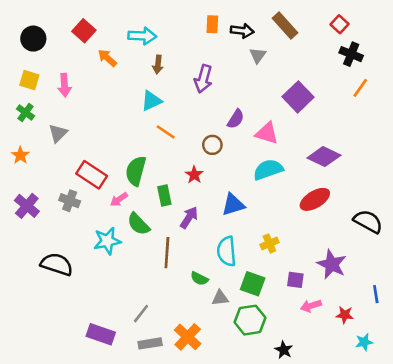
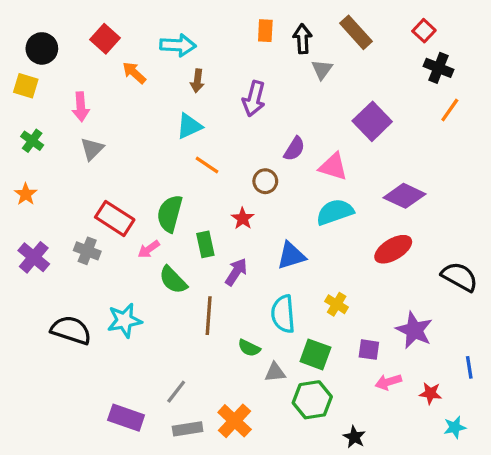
black arrow: (242, 31) -> (303, 39), turned -100
yellow square: (29, 80) -> (26, 86), moved
gray triangle: (58, 133) -> (92, 149), moved
cyan star: (107, 241) -> (124, 320), moved
yellow cross: (269, 244) -> (337, 304), turned -36

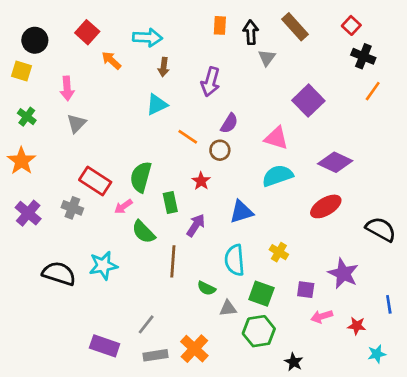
purple semicircle: (294, 149) -> (229, 123), moved
orange line: (207, 165) -> (188, 137), moved
orange star: (26, 194) -> (21, 161), size x1.5

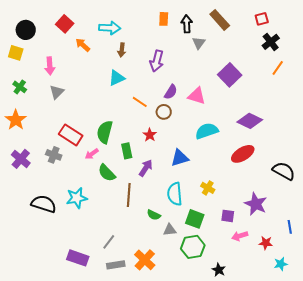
red square: (351, 25) -> (262, 19), turned 32
black cross: (363, 56) -> (271, 42), turned 30
pink triangle: (276, 138) -> (197, 96), moved

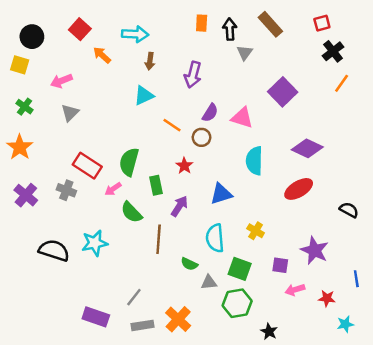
pink arrow: (50, 66) -> (61, 81), turned 72
cyan semicircle: (207, 131) -> (254, 161), turned -70
black semicircle: (284, 171) -> (349, 210), size x0.7

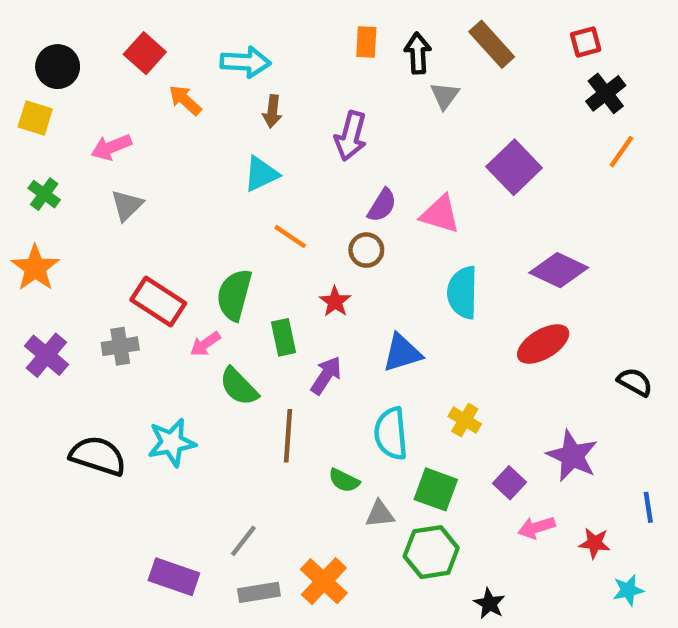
orange line: (172, 125) -> (290, 237), moved
gray cross: (66, 190) -> (120, 346), turned -30
purple square: (280, 265) -> (510, 483), turned 35

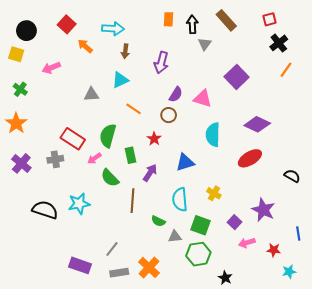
gray triangle: (127, 205) -> (91, 94), moved, turned 42

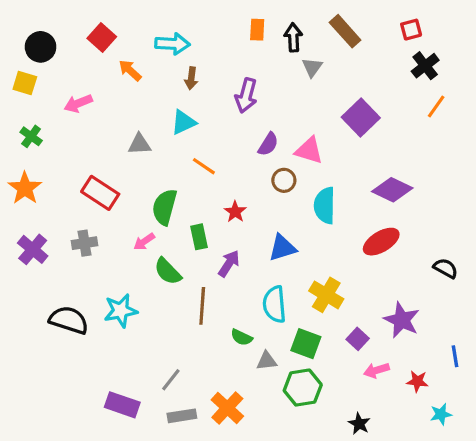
brown circle: (169, 115) -> (284, 180), moved
red rectangle: (73, 139) -> (100, 193), moved
yellow cross: (214, 193) -> (326, 295), size x1.5
black star: (225, 278) -> (359, 424), moved

